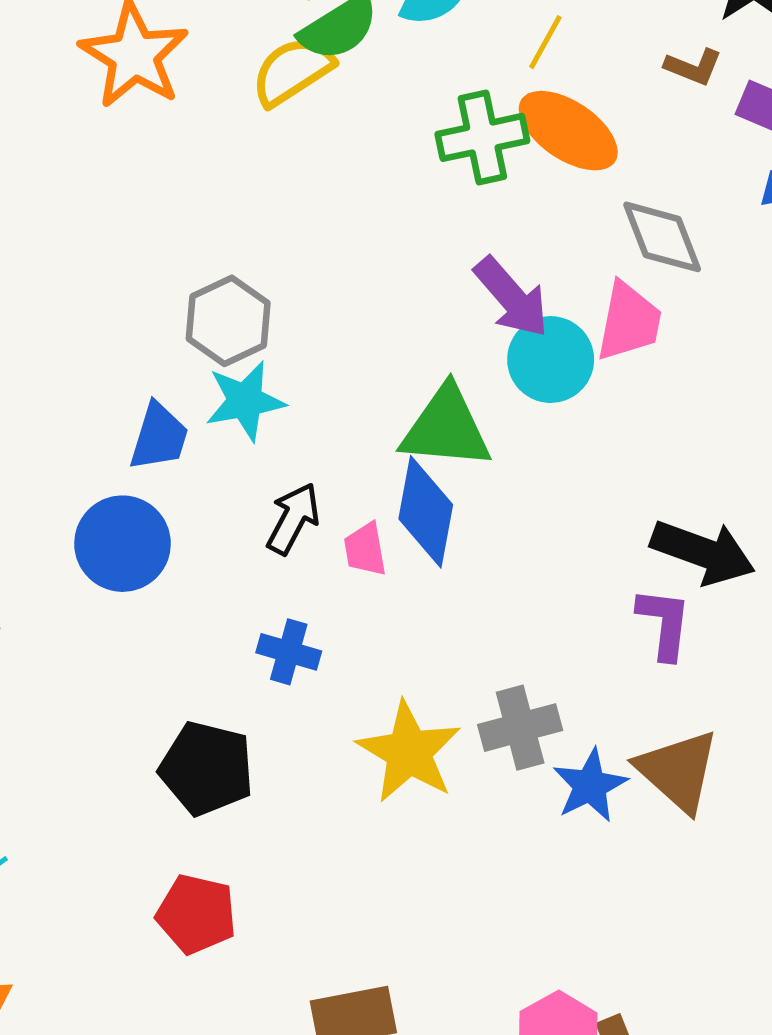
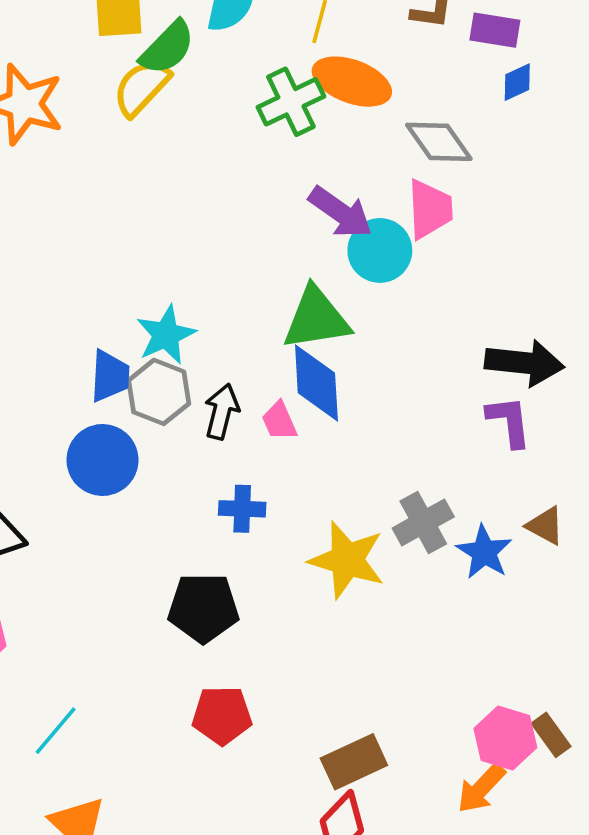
gray hexagon: (228, 321) -> (159, 392), moved
brown triangle: (678, 771) -> (545, 526), size x0.6

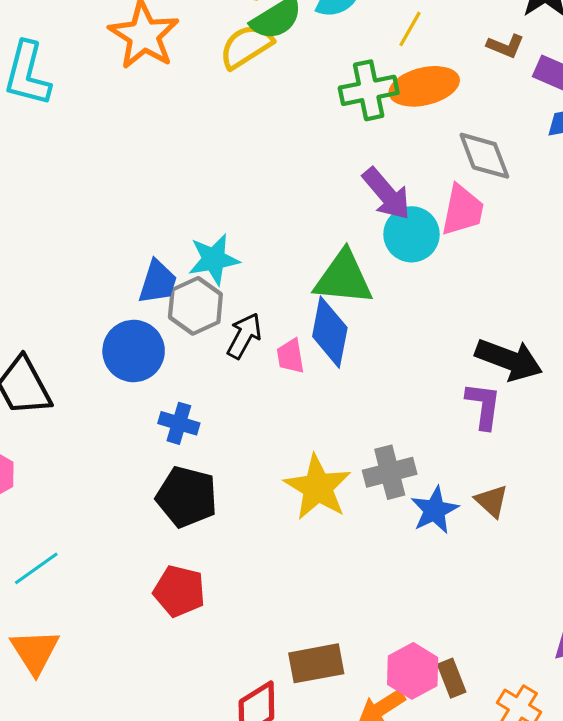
orange ellipse: (352, 82) -> (424, 86), turned -48
blue cross: (242, 509) -> (179, 423), moved
brown rectangle: (354, 762) -> (316, 663), moved

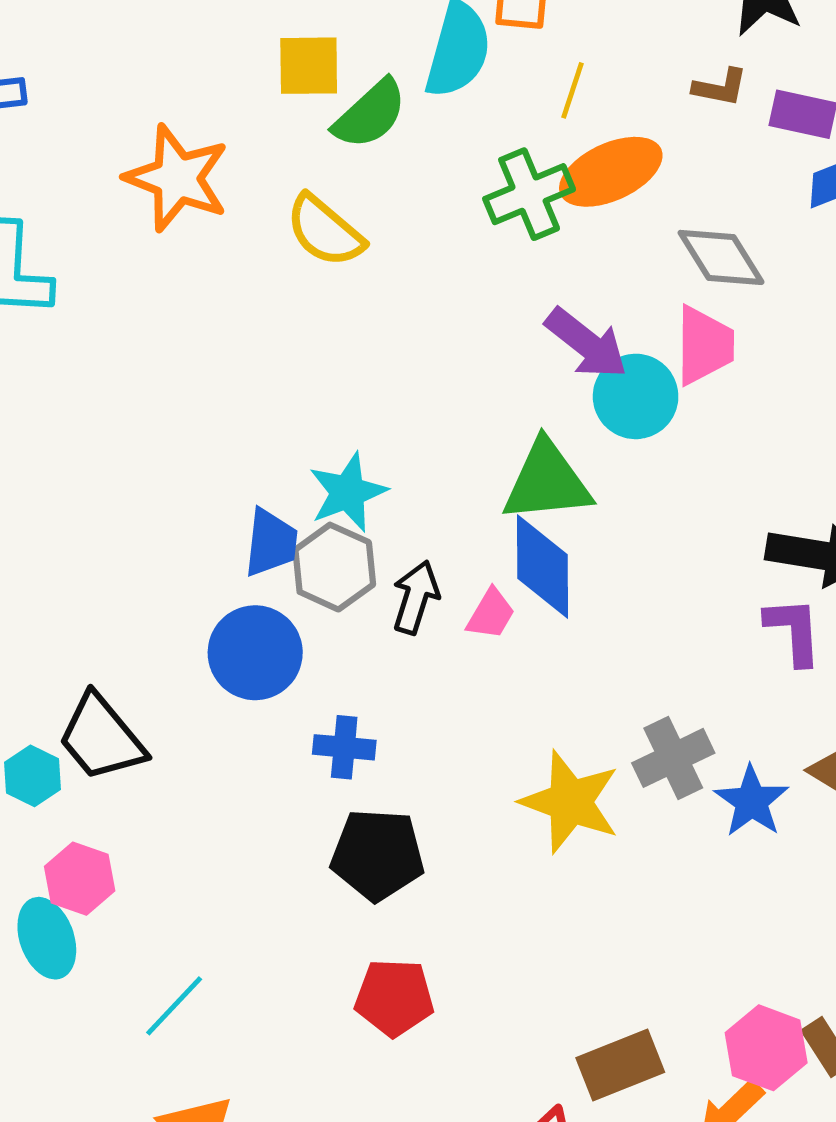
yellow semicircle: (246, 46) -> (325, 231), moved, turned -96
pink trapezoid: (290, 356) -> (491, 614), turned -129

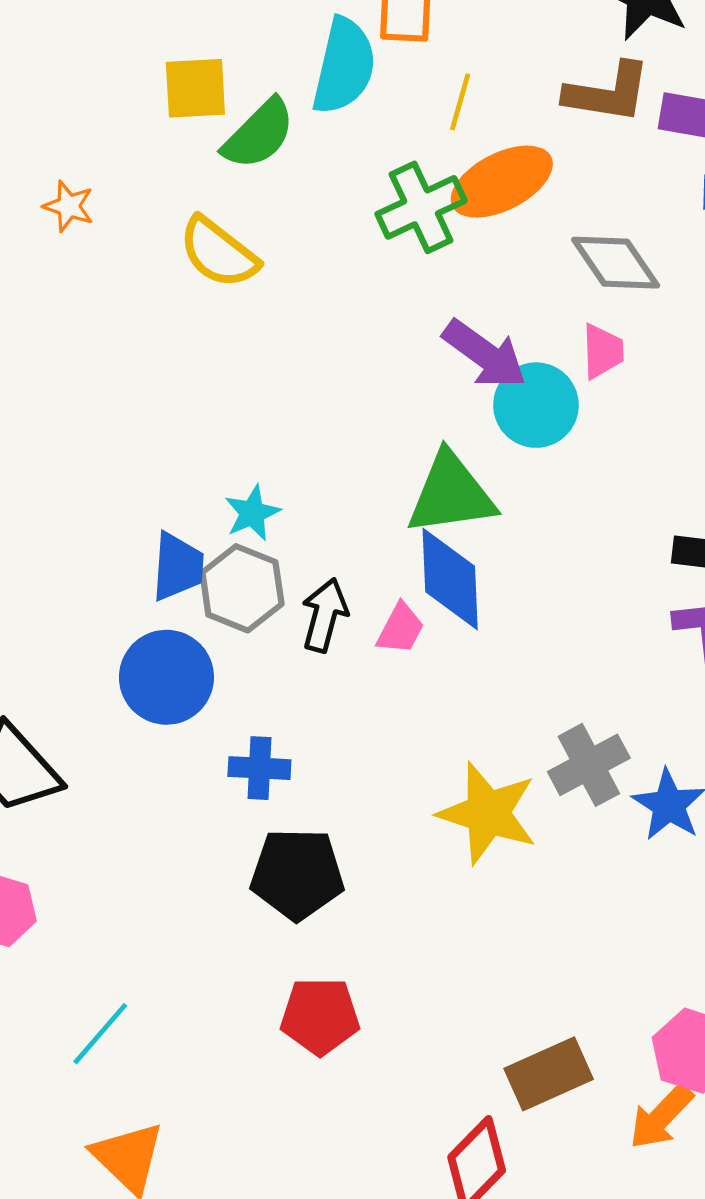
brown L-shape: (720, 87) -> (608, 93), size x1.6
orange star: (177, 178) -> (69, 206), size x0.5
pink trapezoid: (704, 345) -> (603, 351), size x0.7
cyan star: (348, 492) -> (252, 513), size x0.7

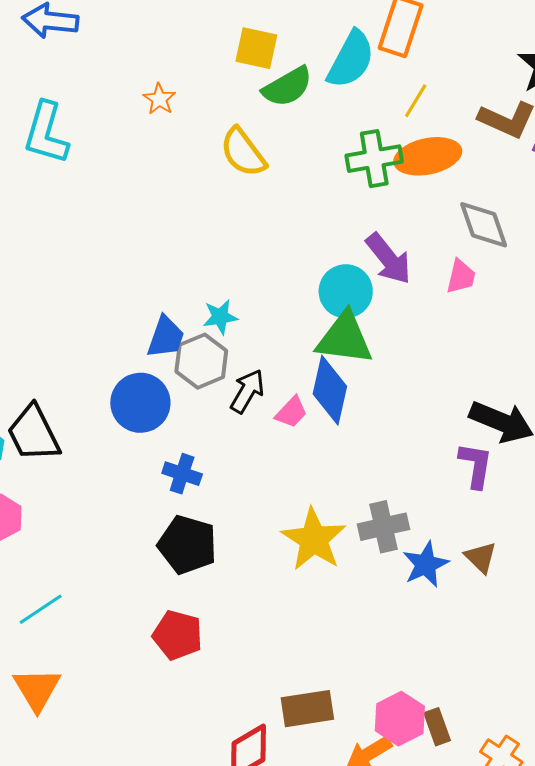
cyan circle: (536, 405) -> (346, 291), moved

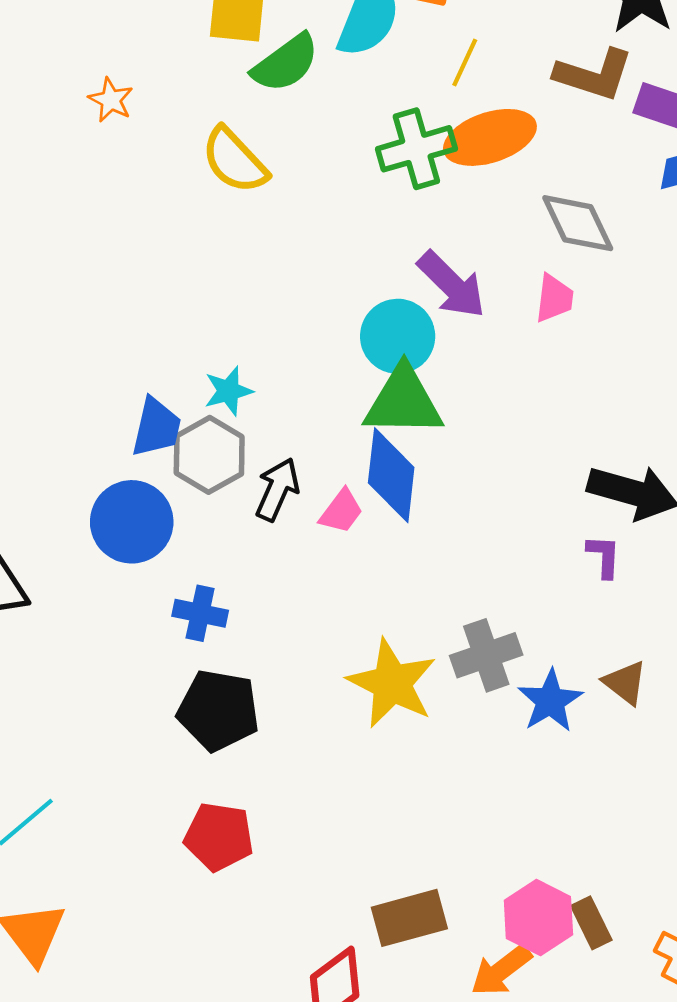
purple L-shape: (476, 465) -> (604, 556), size x0.7

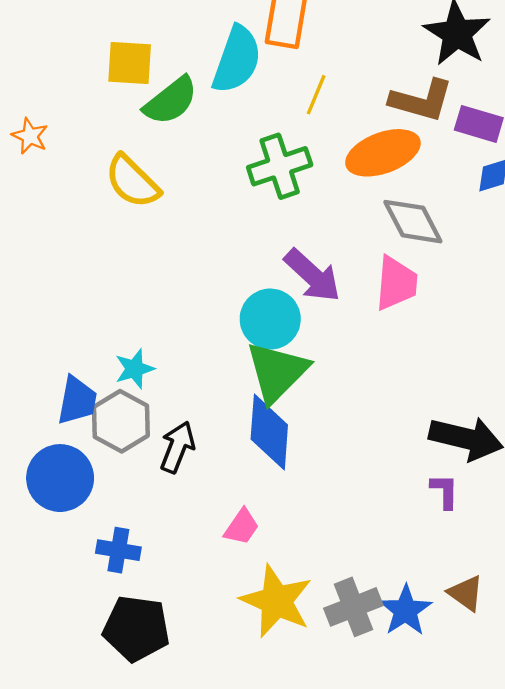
orange ellipse: (490, 137) -> (383, 153), moved
pink trapezoid: (554, 298) -> (396, 283), size x1.4
green triangle: (403, 402) -> (277, 372), turned -44
pink trapezoid: (341, 511) -> (242, 527), moved
gray cross: (486, 655) -> (353, 607), moved

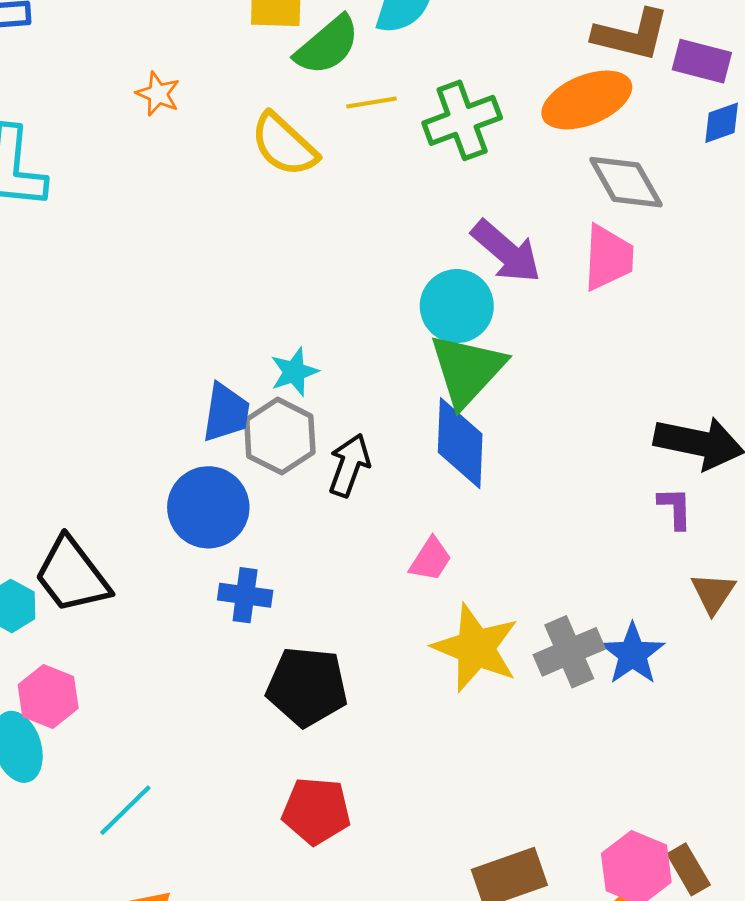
yellow line: (316, 95) -> (371, 102), moved, turned 60
blue cross: (118, 550) -> (245, 595), moved
brown triangle: (466, 593) -> (713, 593), moved, turned 30

